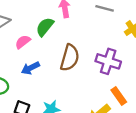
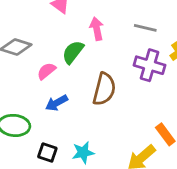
purple cross: (108, 61) -> (149, 65), moved

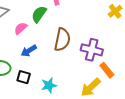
purple cross: (149, 65) -> (92, 50), moved
black square: (47, 153) -> (24, 77), moved

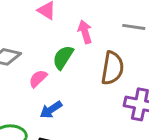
brown semicircle: (62, 40) -> (112, 68), moved

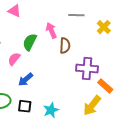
pink arrow: (85, 32) -> (51, 30), moved
brown semicircle: (112, 68) -> (65, 46), size x0.7

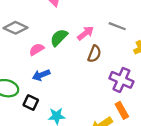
pink arrow: (51, 30) -> (86, 33), turned 56
purple cross: (87, 69) -> (121, 80), moved

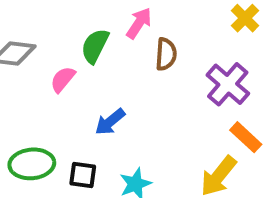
blue arrow: (41, 75) -> (110, 122), moved
purple cross: (121, 80) -> (228, 84), turned 35

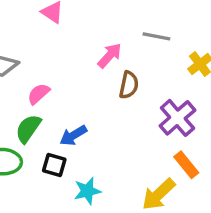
green semicircle: (95, 46) -> (28, 129), moved
black square: (83, 175) -> (54, 165), moved

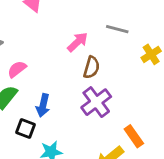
purple cross: (177, 118) -> (96, 102), moved
blue arrow: (73, 135) -> (43, 105), turned -50

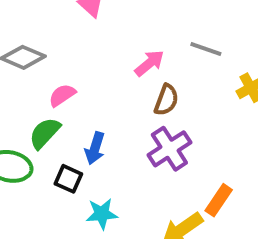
orange rectangle: (134, 136) -> (219, 200), turned 65

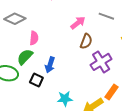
pink semicircle: (62, 95) -> (34, 38), turned 128
purple cross: (169, 149) -> (101, 62), moved
cyan star: (102, 214) -> (65, 99), moved

